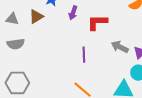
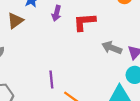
purple line: (84, 55) -> (51, 79), moved

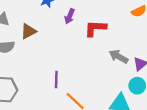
brown triangle: (15, 21) -> (28, 31), moved

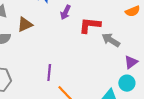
gray arrow: (119, 57) -> (111, 40), moved

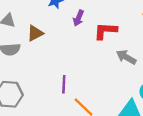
gray arrow: (111, 40) -> (126, 57), moved

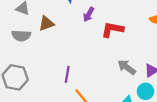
gray arrow: (126, 57) -> (127, 67), moved

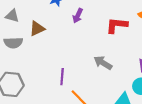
red L-shape: (112, 30) -> (117, 25), moved
gray arrow: (127, 67) -> (103, 63), moved

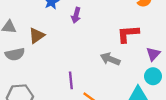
red L-shape: (117, 25) -> (128, 34), moved

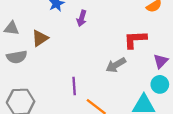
gray arrow: (110, 59) -> (116, 65), turned -54

